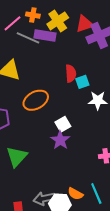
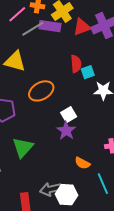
red triangle: (85, 24) -> (82, 27), moved
gray line: (28, 38) -> (33, 29), turned -55
orange semicircle: (75, 194) -> (82, 163), moved

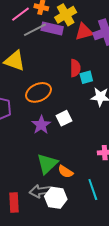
purple star: (66, 131) -> (41, 125), moved
green triangle: (23, 147) -> (47, 164), moved
orange semicircle: (82, 163) -> (66, 172), moved

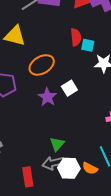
cyan square: (86, 77) -> (88, 45), turned 32
green triangle: (47, 164) -> (57, 144), moved, size x0.7
orange semicircle: (66, 172) -> (90, 168), moved

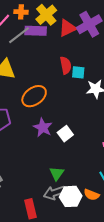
white square: (69, 88) -> (65, 134), moved

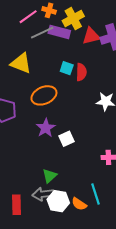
cyan square: (78, 72) -> (67, 68), moved

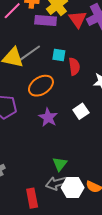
gray line: (42, 33) -> (30, 53), moved
red triangle: (91, 36) -> (78, 19), turned -42
red semicircle: (81, 72) -> (74, 66), moved
white square: (66, 139) -> (81, 111), moved

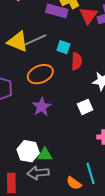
white square: (81, 111) -> (85, 107), moved
green triangle: (60, 164) -> (45, 155), turned 42
white hexagon: (73, 188) -> (28, 151), moved

